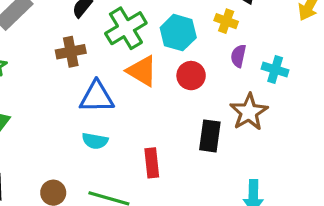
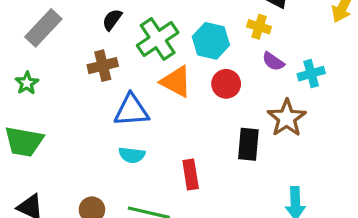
purple semicircle: (238, 56) -> (273, 62), turned -65
cyan cross: (275, 70) -> (311, 74), turned -30

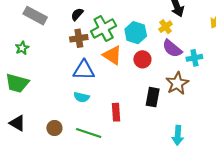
yellow cross: (259, 27) -> (166, 27), turned 32
gray rectangle: (43, 28) -> (35, 16), turned 70
purple semicircle: (273, 62) -> (172, 48), size x1.5
brown cross: (103, 66) -> (79, 38), moved

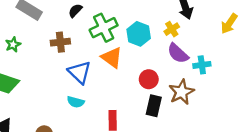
brown cross: (79, 38) -> (60, 42), moved
red circle: (142, 59) -> (149, 79), moved
blue triangle: (84, 70) -> (80, 72), turned 40

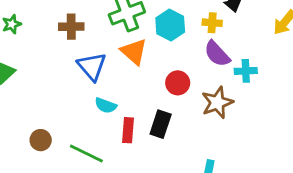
yellow cross: (172, 29) -> (212, 23), turned 32
cyan semicircle: (76, 102) -> (106, 106), moved
black rectangle: (154, 106) -> (161, 124), moved

